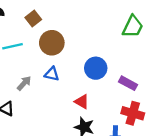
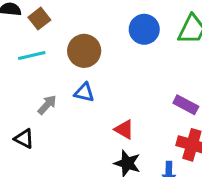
brown square: (33, 18) -> (39, 19), moved
blue circle: (96, 68) -> (144, 29), moved

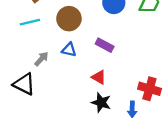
purple rectangle: (186, 105) -> (105, 45), moved
black triangle: (24, 139) -> (24, 84), size x1.5

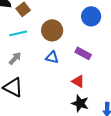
gray arrow: (41, 59) -> (15, 58), moved

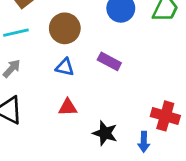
red triangle: (78, 81) -> (68, 107), moved, turned -32

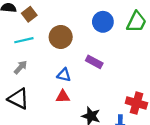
blue triangle: (65, 67) -> (64, 75), moved

